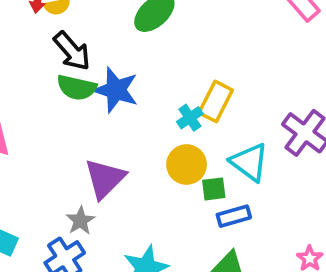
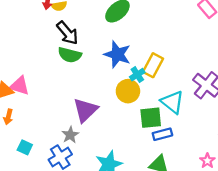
blue star: (116, 90) -> (117, 54), moved
yellow circle: (187, 165) -> (128, 91), moved
green square: (214, 189) -> (151, 118), size x1.5

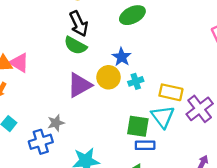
blue star: (117, 54) -> (122, 57), size x0.7
yellow rectangle: (153, 65) -> (171, 92), moved, turned 60
yellow circle: (128, 91) -> (109, 77), moved
purple triangle: (85, 110) -> (79, 85), moved

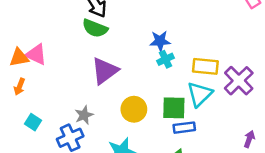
blue star: (122, 57) -> (160, 41), moved, turned -30
yellow circle: (109, 77) -> (134, 109), moved
cyan triangle: (163, 117) -> (200, 94), turned 30

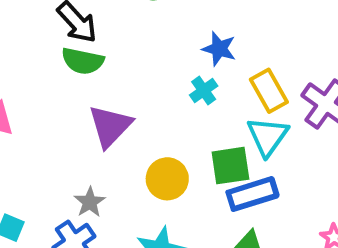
blue star: (160, 41) -> (219, 49), moved, turned 30
yellow rectangle: (205, 66) -> (269, 91), turned 65
blue rectangle: (184, 128) -> (252, 194), size x1.4

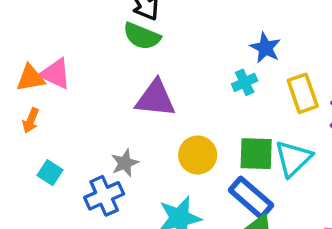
purple triangle: (110, 126) -> (155, 99), turned 42
cyan triangle: (268, 136) -> (293, 159), moved
blue rectangle: (252, 194) -> (251, 198), moved, turned 48

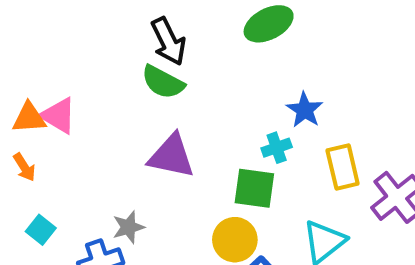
orange arrow: (31, 121) -> (24, 167), turned -60
green square: (256, 154) -> (254, 188), moved
yellow circle: (198, 155) -> (235, 240), moved

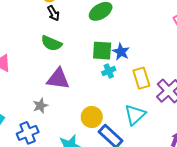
black arrow: (168, 41) -> (53, 13), moved, size x0.7
green square: (254, 188) -> (102, 51), moved
gray star: (128, 227) -> (40, 106), moved

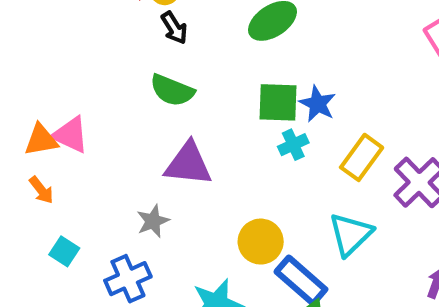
yellow rectangle: (141, 78) -> (362, 157), turned 55

